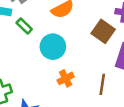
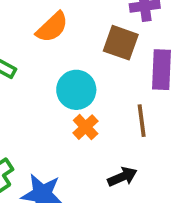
cyan circle: (53, 47) -> (76, 90), moved

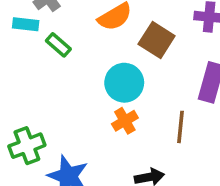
brown square: (121, 43) -> (157, 40), moved

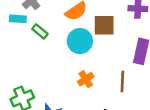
brown square: (157, 40) -> (104, 25), turned -30
cyan circle: (124, 83) -> (80, 41), moved

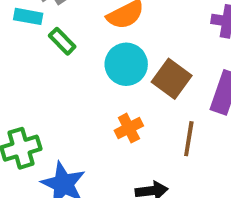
brown square: (104, 25) -> (172, 79), moved, turned 30

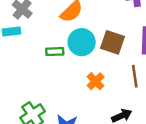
green rectangle: (62, 41) -> (55, 52), moved, turned -30

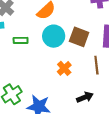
green rectangle: (55, 52) -> (21, 40), moved

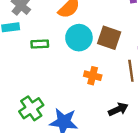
orange cross: (64, 68) -> (93, 76), turned -32

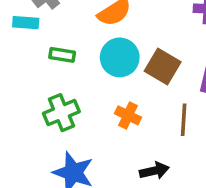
green cross: (31, 108) -> (61, 113), moved

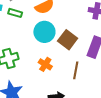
green rectangle: (62, 55) -> (15, 13), moved

